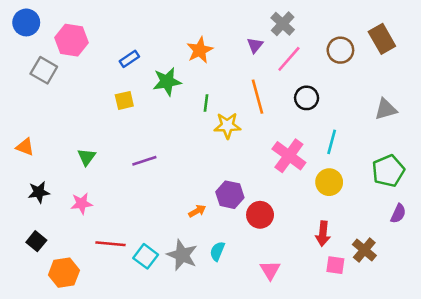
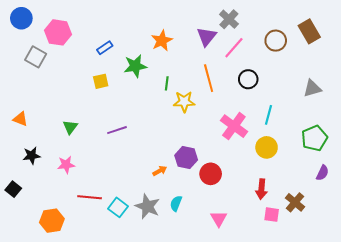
purple triangle: (255, 45) -> (207, 37), size x1.5
black square: (36, 241) -> (13, 189), moved

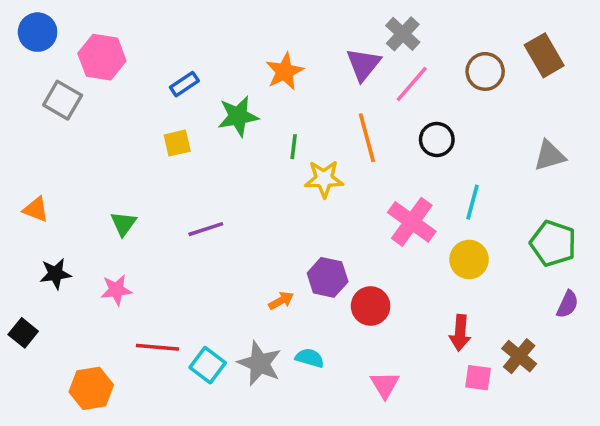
green pentagon: (314, 138) -> (553, 243), turned -30
cyan semicircle: (176, 203) -> (310, 358), turned 84

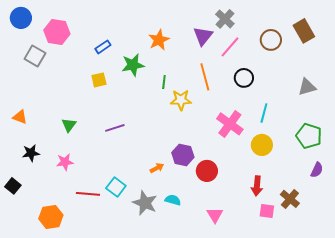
cyan square: (208, 365) -> (116, 187), moved

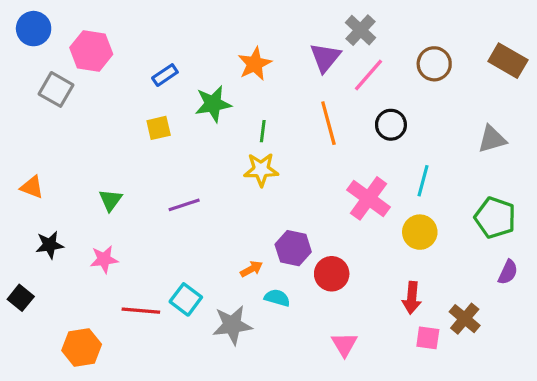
brown rectangle: (304, 31) -> (508, 61), moved, turned -30
yellow star: (181, 100) -> (261, 170), moved
cyan semicircle: (173, 200) -> (277, 298), moved
gray star: (145, 203) -> (232, 325), turned -30

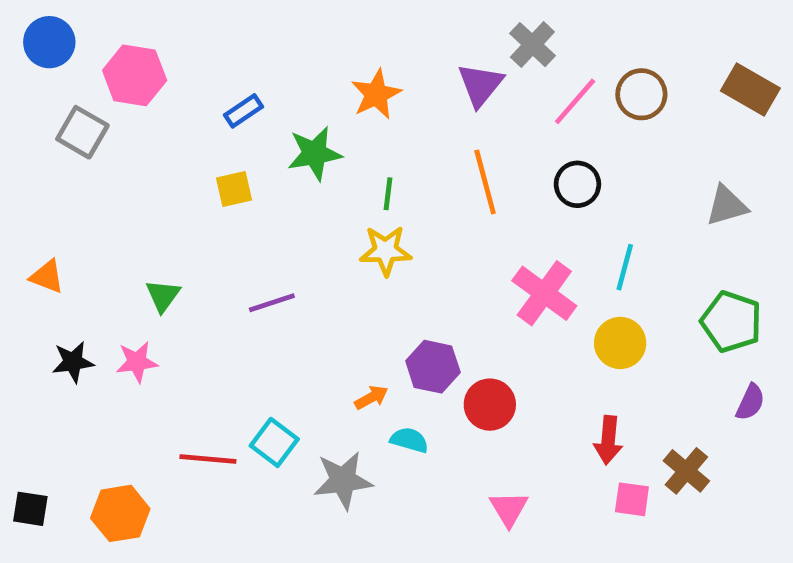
pink line: (369, 75) -> (575, 101), moved
pink star: (104, 259) -> (137, 362), moved
black square: (21, 298) -> (30, 509), moved, turned -30

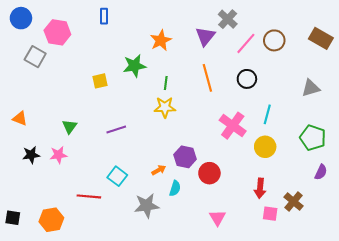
blue rectangle: (243, 111) -> (104, 16), moved, turned -56
cyan semicircle: (409, 440) -> (175, 188), turned 91
cyan square: (274, 442) -> (117, 176), moved

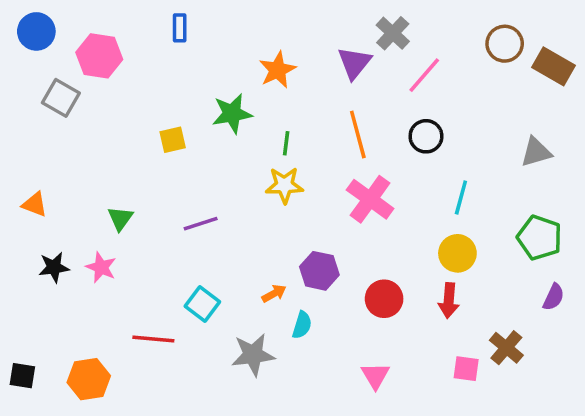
brown circle: (274, 40) -> (505, 44), moved
pink cross: (233, 126) -> (370, 199), moved
pink star: (58, 155) -> (101, 267), turned 30
red circle: (209, 173) -> (384, 299), moved
red arrow: (260, 188) -> (449, 301), moved

